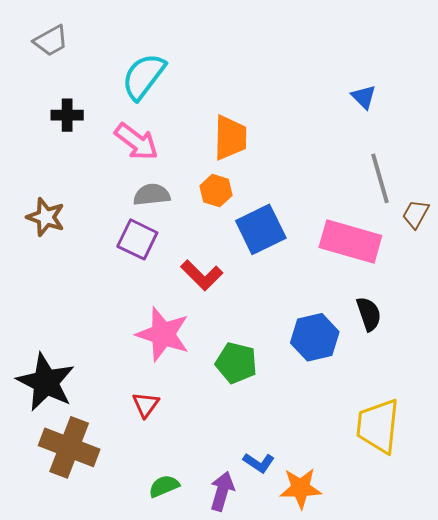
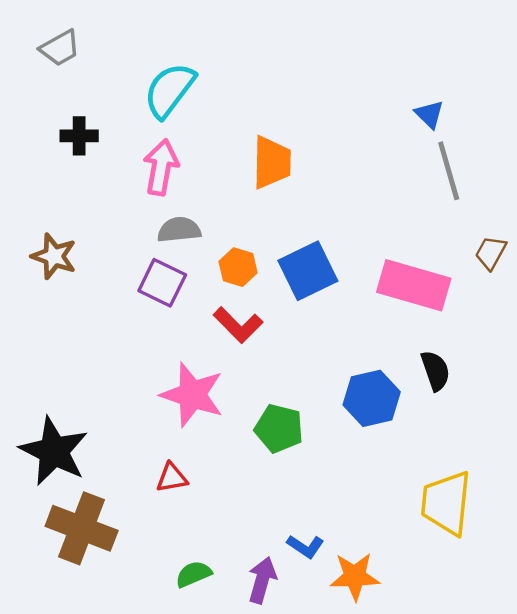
pink arrow: (136, 142) -> (161, 167), turned -117
gray line: (380, 178) -> (449, 171), moved
orange hexagon: (216, 191) -> (238, 267), moved
red triangle: (146, 405) -> (172, 478), turned 44

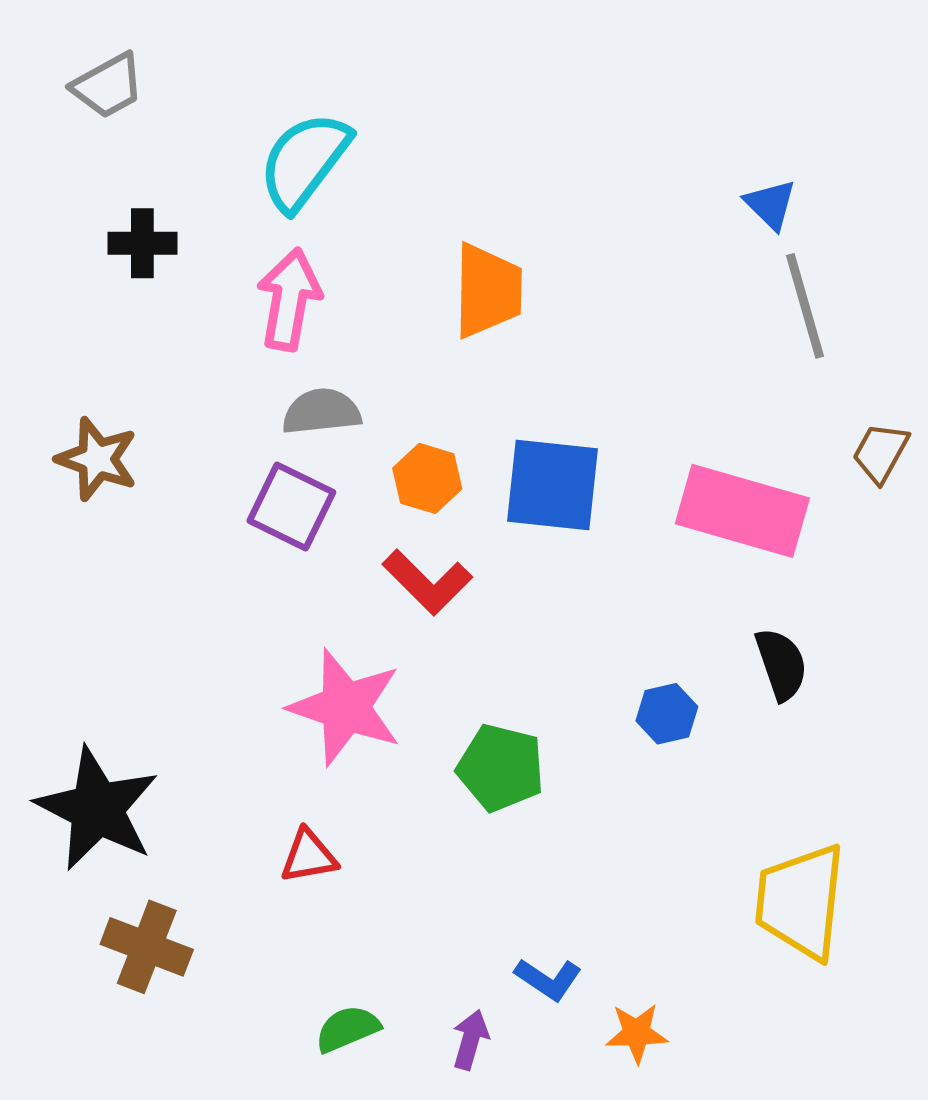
blue square: (308, 271) -> (552, 485), turned 32
blue hexagon: (372, 398) -> (667, 714), size x0.6
brown cross: (82, 528) -> (147, 947), size x0.7
orange star: (355, 576) -> (637, 1033), size x0.7
purple arrow: (262, 580) -> (470, 1040), size x0.7

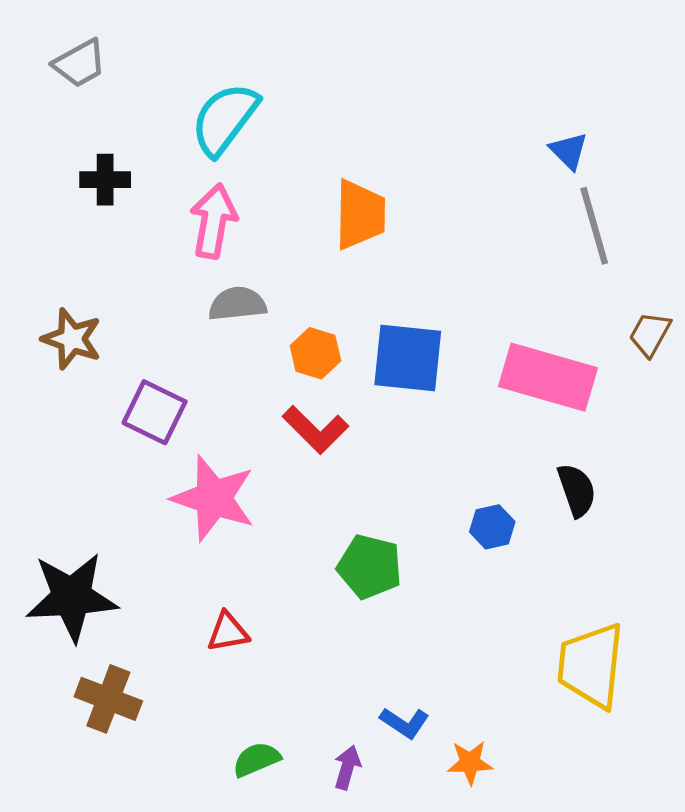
purple square: (291, 507) -> (155, 412), moved
pink star: (345, 707) -> (213, 498), moved
black star: (97, 809) -> (72, 597), turned -30

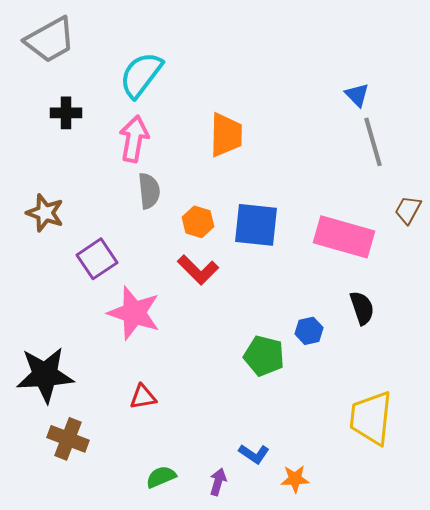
gray trapezoid: (80, 63) -> (50, 40), size x1.5
gray semicircle: (237, 304) -> (149, 191), turned 90
purple square: (155, 412) -> (97, 259), turned 30
green pentagon: (370, 567) -> (264, 356), moved

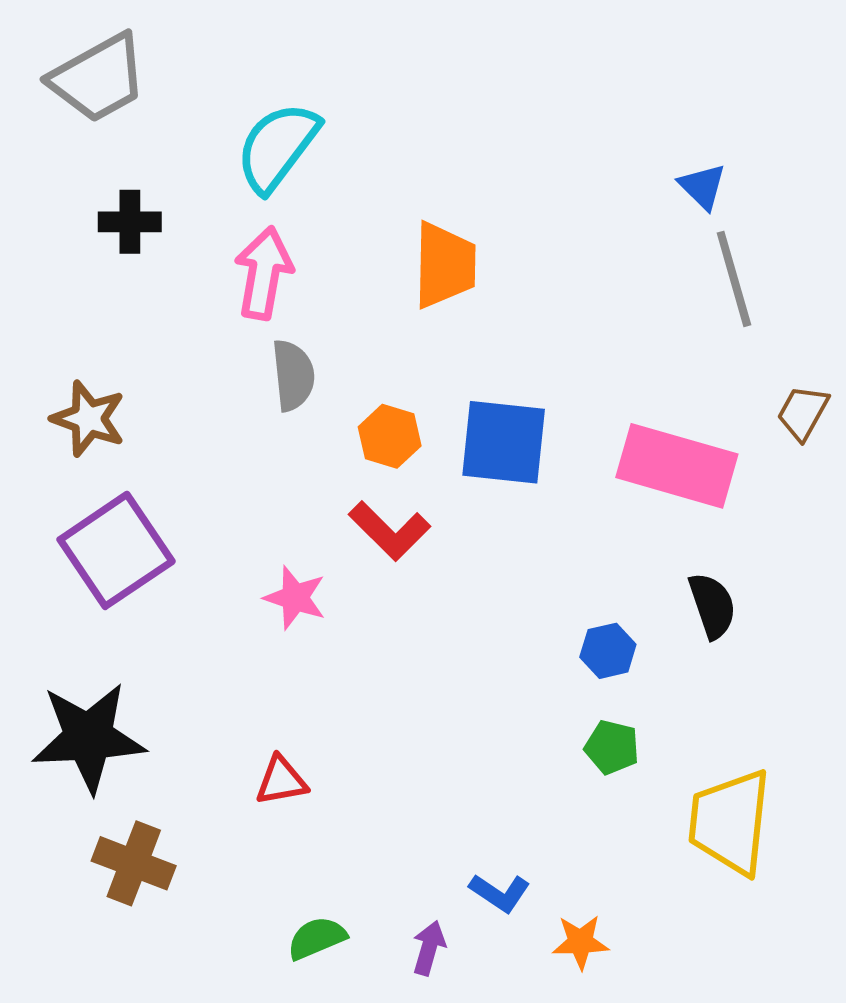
purple square: (97, 259) -> (116, 550), moved, size x1.4
pink star: (134, 313) -> (295, 598), moved, size x0.6
green pentagon: (264, 356) -> (612, 747), moved, size x0.7

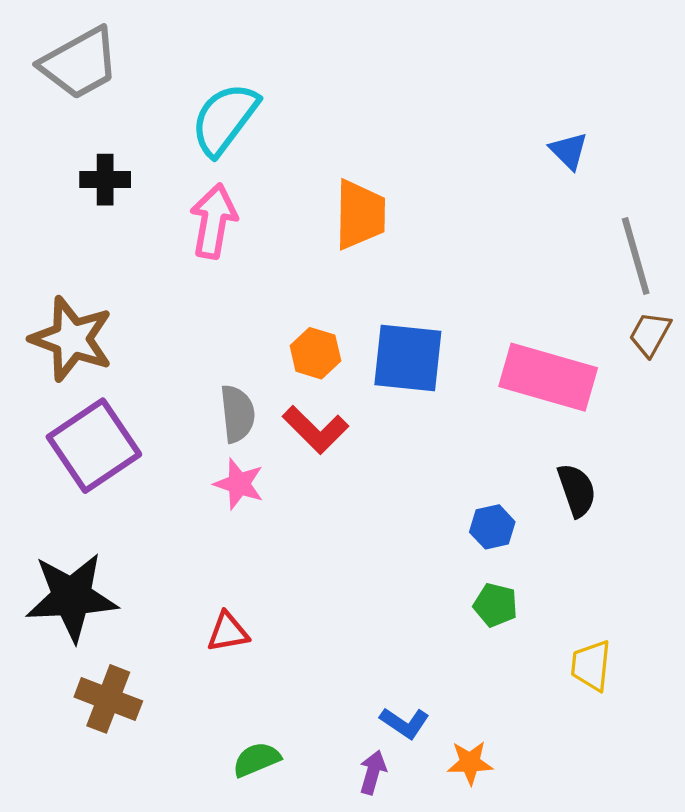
gray line: (734, 279) -> (636, 256), moved
gray semicircle: (293, 375) -> (237, 414), moved
brown star: (88, 419) -> (72, 339), size x1.4
yellow trapezoid: (730, 822) -> (591, 666), size x0.6
purple arrow: (429, 948) -> (373, 772), moved

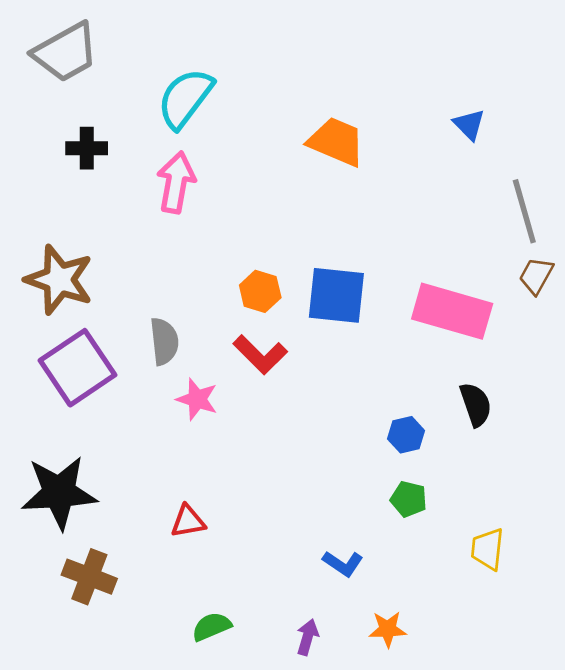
orange trapezoid: (360, 215) -> (336, 142), moved, turned -68
gray semicircle: (237, 414) -> (164, 341), moved
blue L-shape: (405, 723) -> (343, 563), moved

